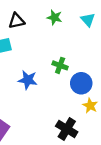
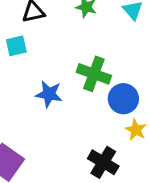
green cross: (60, 65) -> (94, 74), size x1.5

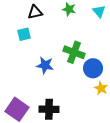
black cross: (103, 162) -> (49, 109), moved, turned -30

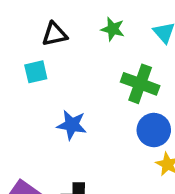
green cross: (74, 52) -> (140, 84), moved

